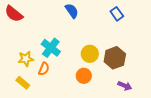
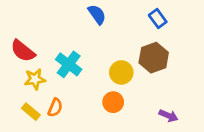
red semicircle: (14, 14) -> (23, 51), moved
brown hexagon: (115, 58) -> (154, 58), moved
orange semicircle: (44, 69) -> (55, 108), moved

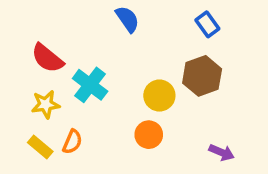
red semicircle: (23, 51) -> (47, 58), moved

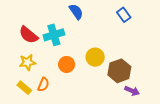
brown hexagon: (202, 76) -> (119, 71), moved
cyan cross: (90, 85) -> (54, 35), moved, turned 36
orange circle: (149, 135) -> (67, 64), moved

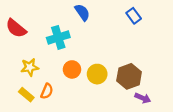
red semicircle: (29, 35) -> (16, 28), moved
yellow circle: (95, 57) -> (97, 74), moved

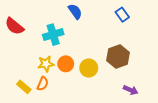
yellow star: (30, 67) -> (46, 64), moved
brown hexagon: (129, 76) -> (118, 57), moved

